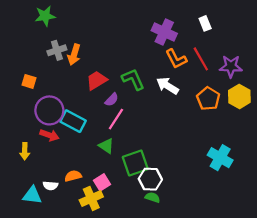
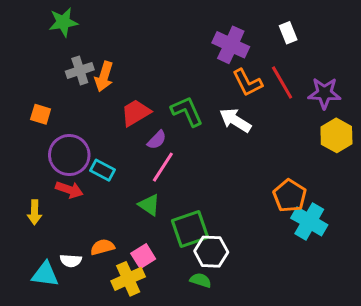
orange pentagon: (208, 99) -> (290, 196), moved
cyan rectangle: (73, 121) -> (102, 170), size x0.7
green semicircle: (152, 197) -> (201, 280), moved

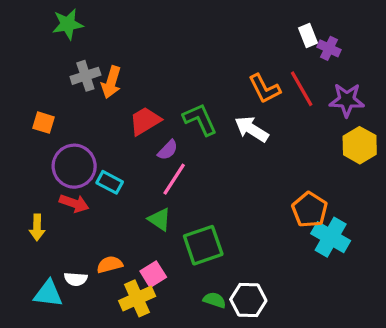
purple cross: (231, 45) -> (329, 48), moved, size x0.6
white hexagon: (211, 252) -> (248, 300), moved

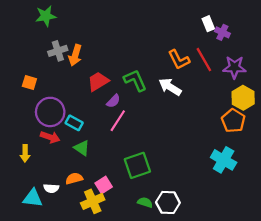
orange pentagon: (310, 210) -> (233, 121), moved
green triangle: (160, 219) -> (82, 148), moved

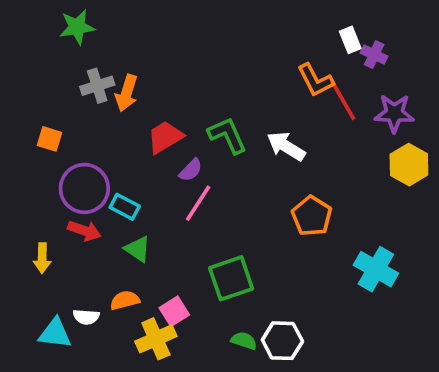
orange L-shape: (179, 60) -> (315, 80), moved
orange pentagon: (233, 121) -> (312, 216), moved

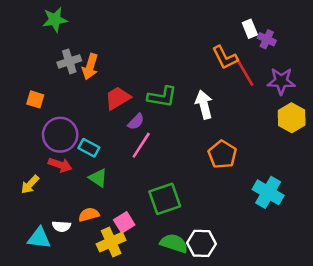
green L-shape: (227, 135) -> (162, 97), turned 124
white arrow: (286, 146) -> (204, 105), turned 44
yellow arrow: (42, 258) -> (30, 184), turned 42
green semicircle: (244, 341) -> (174, 243), size x1.5

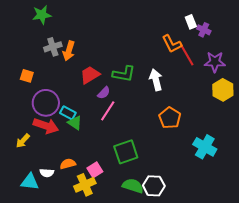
red arrow: (60, 165) -> (46, 126), size x1.4
green triangle: (98, 178) -> (75, 123), moved

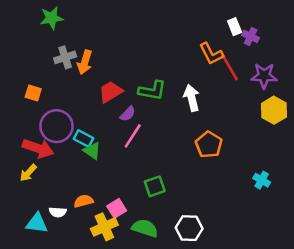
red arrow: (46, 126) -> (38, 148), moved
cyan cross: (205, 147) -> (262, 180), moved, size x0.6
green square: (126, 152) -> (155, 186), size x0.7
green semicircle: (133, 186) -> (145, 228), moved

